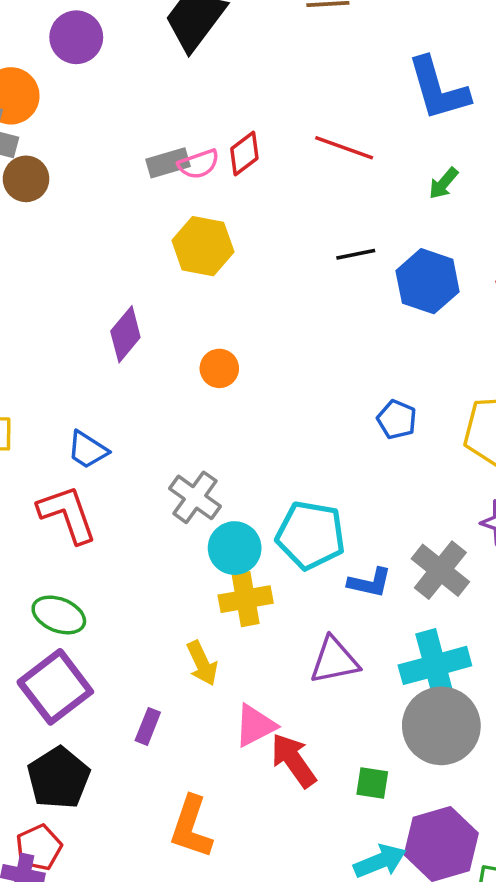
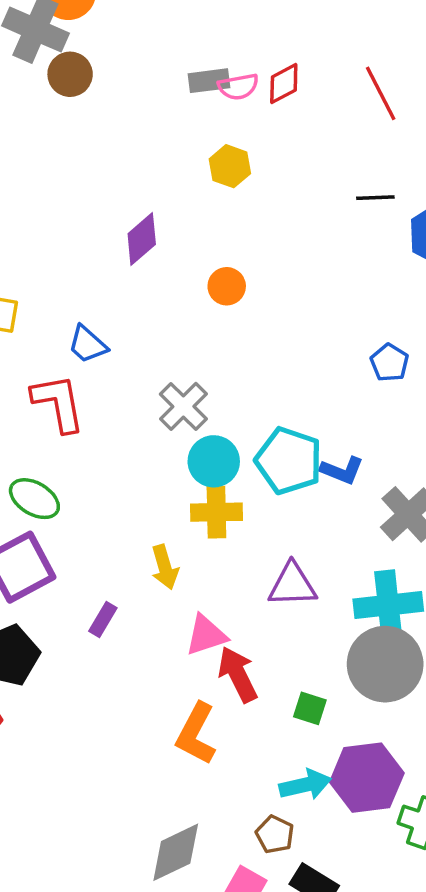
red line: (344, 148) -> (381, 93), turned 34
yellow hexagon: (203, 246) -> (230, 166), size x0.7
blue L-shape: (370, 583) -> (342, 470), moved
orange L-shape: (191, 827) -> (196, 734), moved

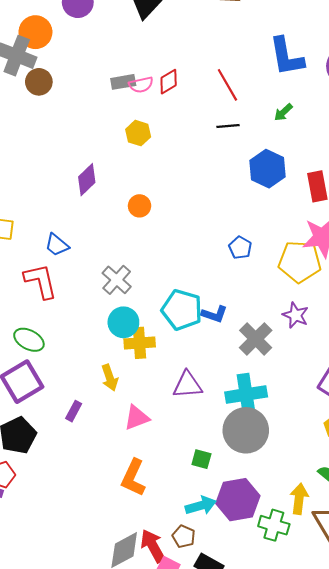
black line: (375, 198) -> (228, 126), moved
cyan circle: (214, 461) -> (123, 322), moved
red arrow: (238, 674) -> (153, 546), moved

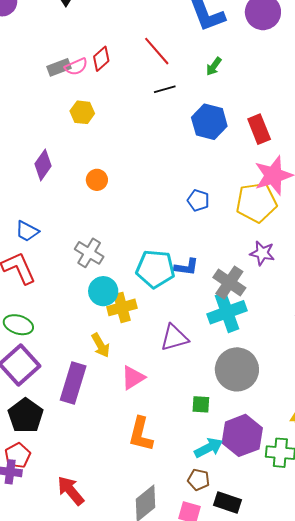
cyan cross: (246, 394) -> (227, 312), moved
purple rectangle: (74, 411) -> (73, 383), size x2.0
red arrow: (153, 546) -> (71, 491), moved

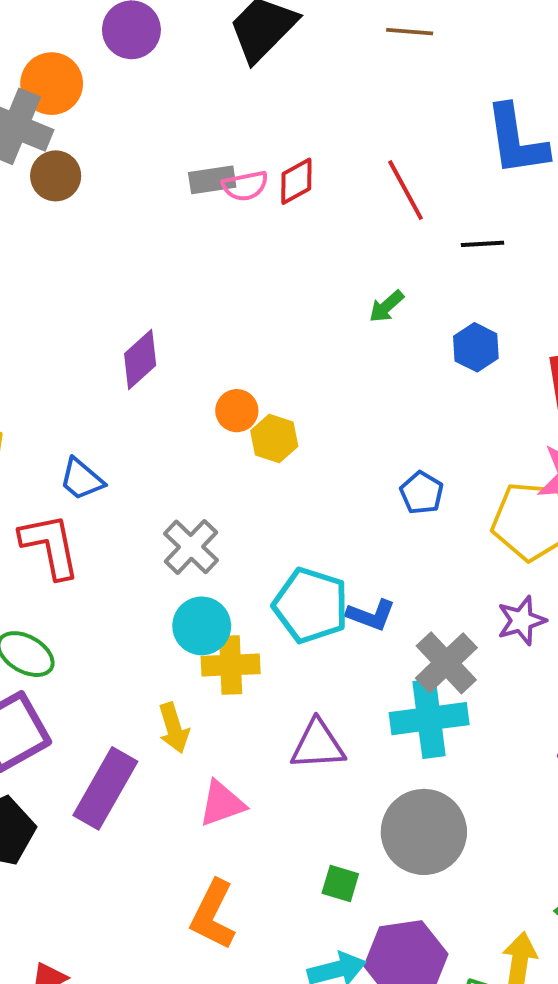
green arrow: (214, 66) -> (386, 306), moved
black line: (165, 89) -> (482, 244), moved
yellow hexagon: (82, 112) -> (274, 438), moved
blue hexagon: (209, 122) -> (476, 347), size x0.7
purple star: (262, 253) -> (521, 621), turned 30

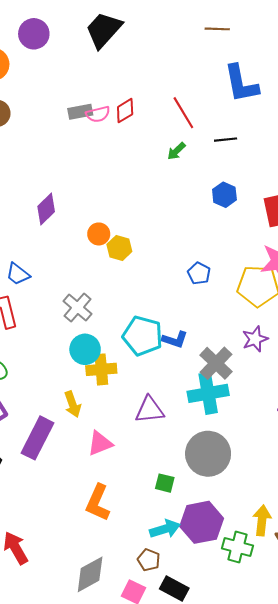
brown line: (410, 32) -> (217, 29), moved
green arrow: (386, 306) -> (176, 151), moved

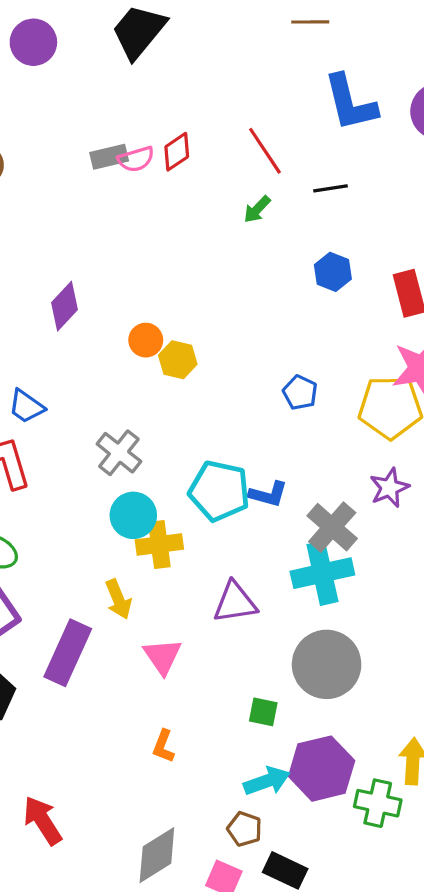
pink triangle: (100, 443) -> (162, 656), turned -40
orange L-shape: (98, 503) -> (163, 746), size x0.6

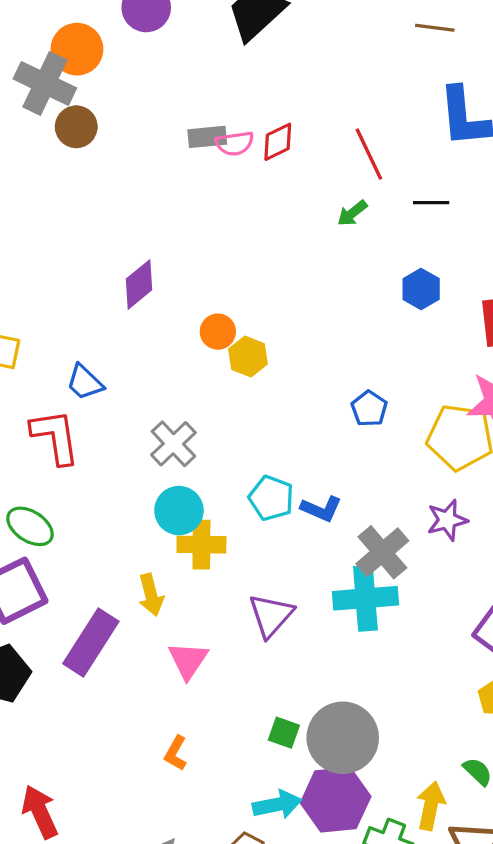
cyan pentagon: (219, 491) -> (271, 498), size x0.7
purple triangle: (235, 602) -> (271, 615), turned -48
gray circle: (327, 664) -> (343, 738), moved

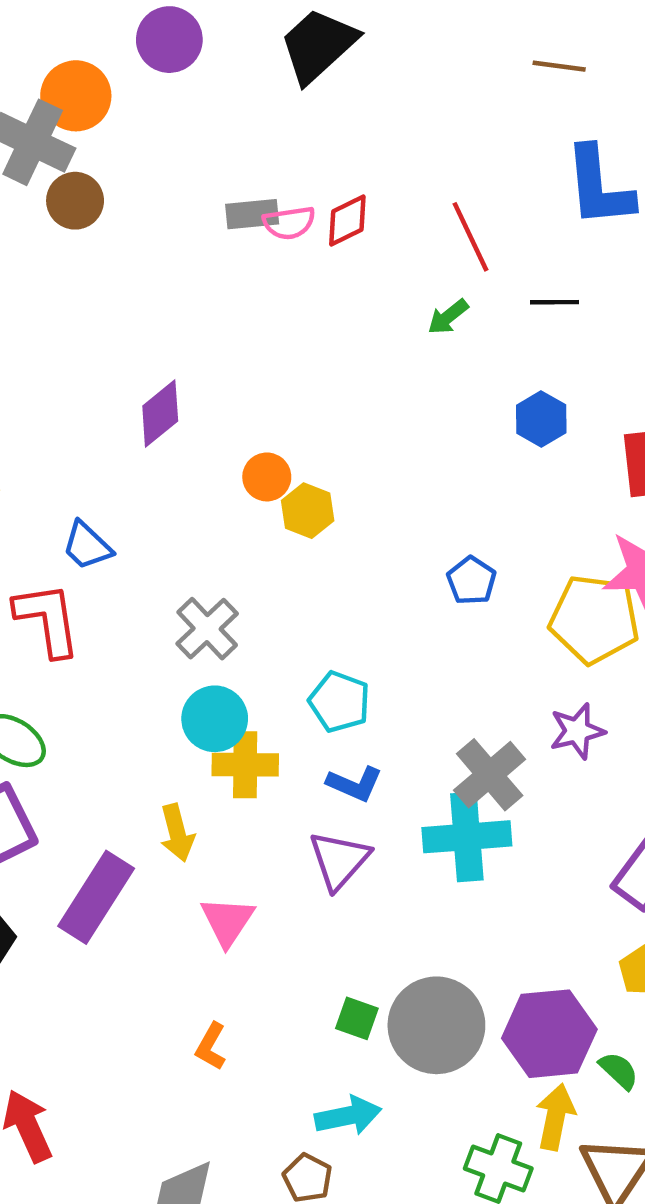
blue L-shape: (321, 509) -> (355, 784), moved
purple hexagon: (336, 800) -> (549, 1034), moved

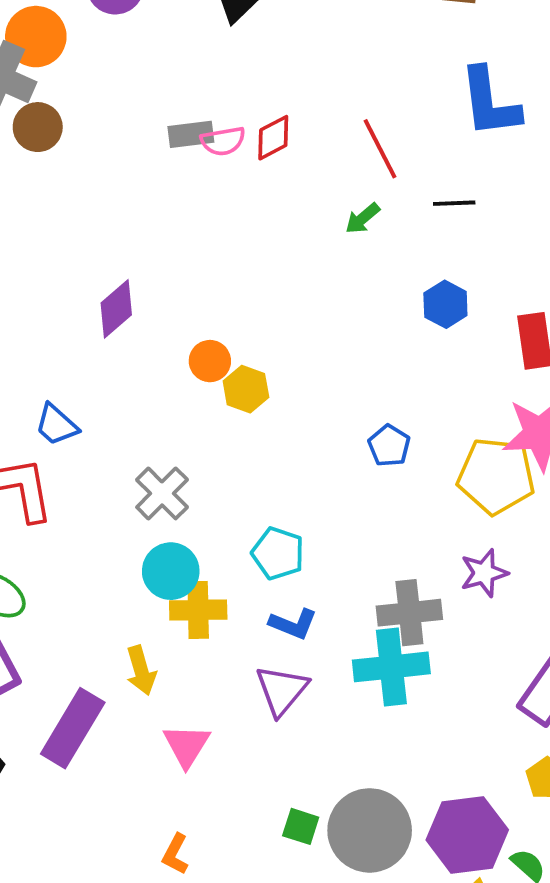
gray cross: (490, 775) -> (409, 613), turned 36

